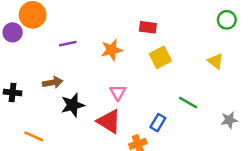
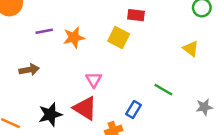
red rectangle: (148, 27) -> (136, 15), moved
orange star: (112, 50) -> (74, 37), moved
yellow square: (160, 57) -> (119, 37), moved, turned -35
black star: (73, 105) -> (50, 114), moved

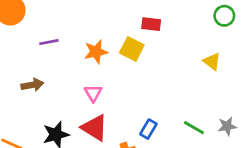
orange star: (74, 37) -> (96, 52), moved
pink triangle: (94, 80) -> (93, 93), moved
green line: (163, 90) -> (194, 128), moved

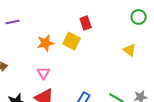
red rectangle: (151, 24) -> (86, 23), turned 64
purple line: (49, 42) -> (13, 22), moved

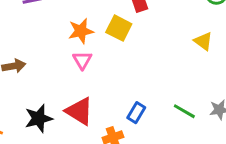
pink triangle: (44, 73) -> (82, 60), moved

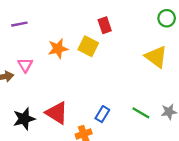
yellow triangle: (203, 41) -> (156, 57), size x1.5
pink triangle: (82, 60) -> (25, 65), moved

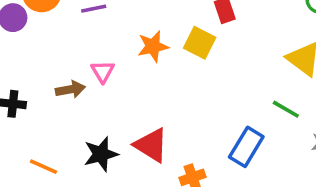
green line: (141, 113) -> (286, 109), moved
blue rectangle: (102, 114) -> (246, 147), moved, size x1.5

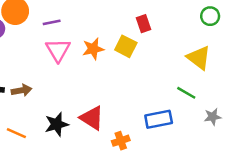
pink triangle: (103, 71) -> (58, 50), moved, size x1.5
brown arrow: (70, 89) -> (21, 90), moved
blue rectangle: (246, 147) -> (159, 119), turned 48

